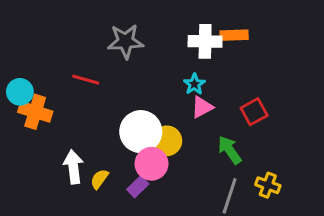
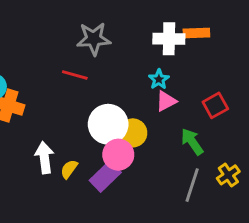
red line: (86, 80) -> (75, 75), moved
yellow cross: (268, 185) -> (228, 175), turned 35
purple rectangle: (138, 187) -> (105, 176), size x1.5

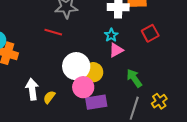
red square: (215, 105) -> (150, 33), moved
purple rectangle: (105, 176) -> (96, 102), moved, turned 35

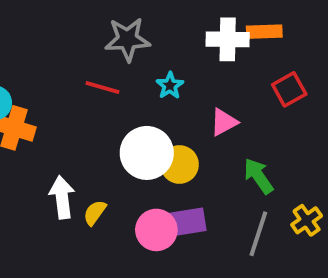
cyan star: (111, 35) -> (170, 86), moved
pink circle: (83, 87) -> (156, 230), moved

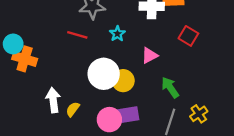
red square: (289, 89) -> (188, 36), turned -30

